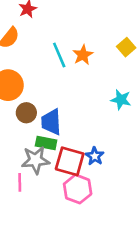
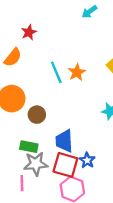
brown circle: (26, 113) -> (37, 115), moved
blue trapezoid: (51, 122) -> (64, 141), moved
green rectangle: (46, 143) -> (29, 147), moved

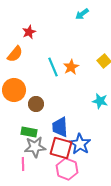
blue star: (87, 160) -> (80, 144), size x1.5

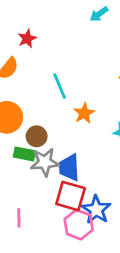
orange star: (71, 67) -> (84, 113), moved
green rectangle: (29, 132) -> (24, 154), moved
blue star: (80, 144) -> (96, 210), moved
gray star: (35, 147) -> (45, 162), moved

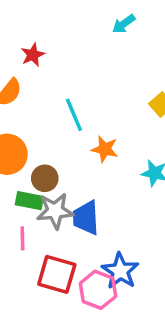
orange star: (84, 113) -> (105, 149), turned -30
red square: (71, 196) -> (57, 274), moved
pink line: (19, 218) -> (22, 238), moved

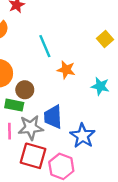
gray star: (55, 211) -> (31, 127), moved
blue star: (120, 271) -> (83, 136), moved

